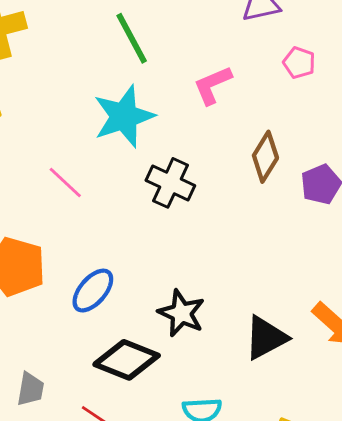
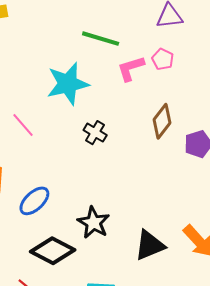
green line: (132, 38) -> (101, 39), moved, turned -51
pink pentagon: (299, 63) -> (163, 59), moved
black cross: (170, 183) -> (95, 133), size x0.7

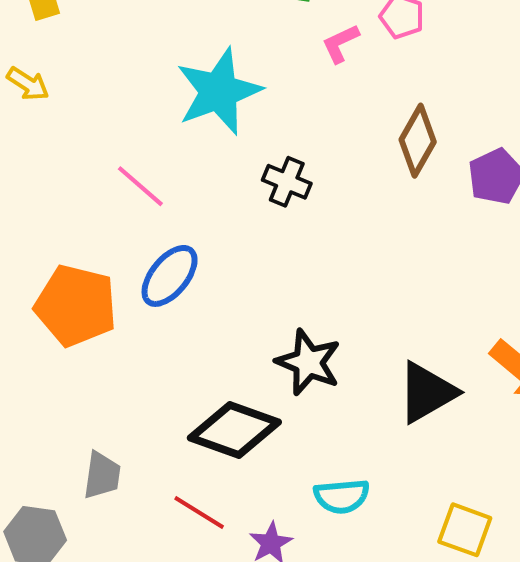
pink L-shape: (131, 68) -> (340, 43), size x0.7
blue ellipse: (34, 201) -> (170, 276), moved

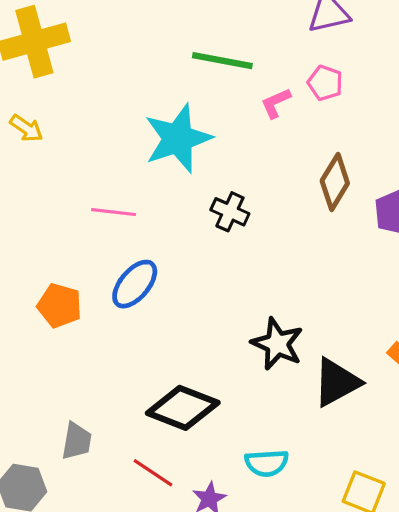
pink line: (140, 186) -> (114, 212), turned -36
orange pentagon: (76, 306) -> (60, 306), size x0.7
black star: (308, 362) -> (277, 344), moved

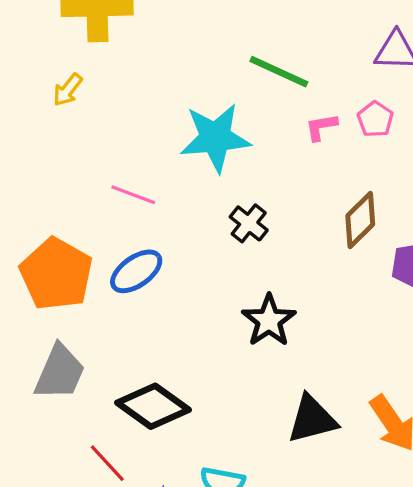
yellow arrow: (26, 128) -> (68, 90), turned 80
orange pentagon: (60, 306) -> (56, 274), size x1.6
black star: (277, 344) -> (269, 321), moved
gray trapezoid: (77, 441) -> (60, 372), moved, size x1.5

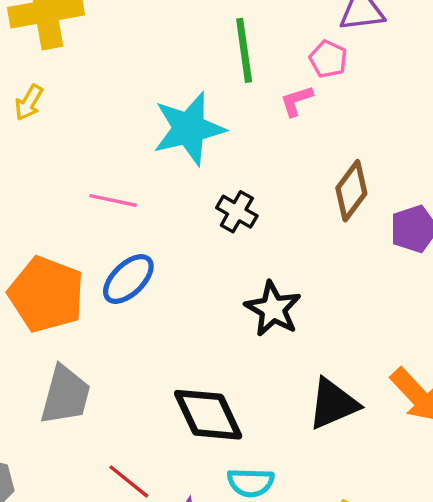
green line: (279, 72) -> (244, 50), turned 66
pink pentagon: (375, 119) -> (328, 59), moved
black diamond: (153, 406) -> (208, 415), moved, turned 38

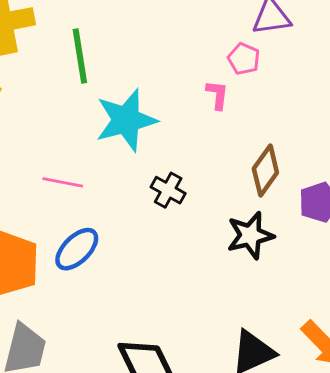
green line: (244, 50) -> (80, 56), moved
pink L-shape: (296, 101) -> (217, 95), turned 116
black star: (273, 309) -> (250, 235), moved, turned 30

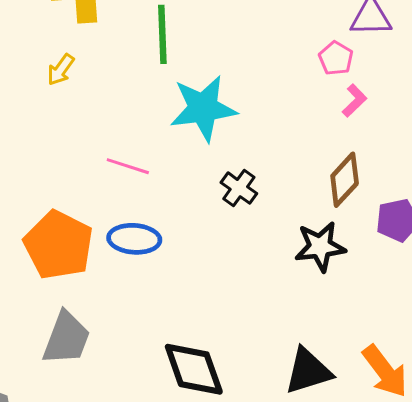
pink L-shape: (217, 95) -> (354, 101), moved, turned 32
blue ellipse: (77, 249) -> (134, 239), turned 42

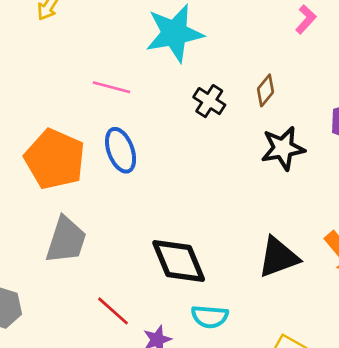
brown diamond: (345, 180) -> (266, 90), moved, size x0.7
blue ellipse: (134, 239) -> (121, 150), turned 69

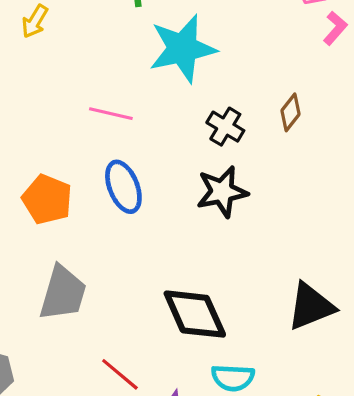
black star: (283, 148) -> (222, 192), moved
orange pentagon: (55, 159) -> (47, 199), size x0.7

